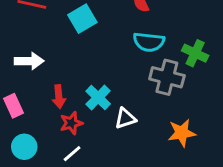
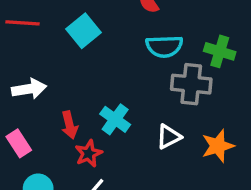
white triangle: (125, 118) -> (169, 137), moved

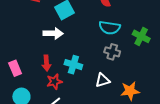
gray cross: (191, 84) -> (112, 52), moved, size x0.7
white arrow: (29, 89) -> (53, 33), moved
cyan cross: (115, 119) -> (73, 65), turned -30

